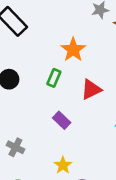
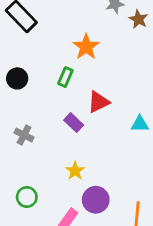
red triangle: (91, 89) -> (98, 102), moved
gray cross: (15, 147) -> (24, 135), moved

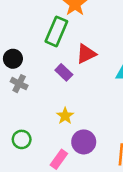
green rectangle: (65, 77) -> (56, 31), size x1.6
black circle: (17, 78) -> (13, 59), moved

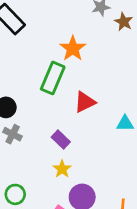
purple rectangle: (64, 72) -> (61, 140), moved

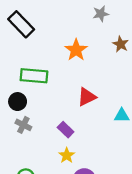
brown star: (124, 22) -> (121, 44), moved
green rectangle: (53, 78) -> (34, 76), moved, turned 72

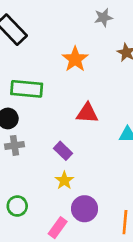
red triangle: (87, 97) -> (87, 113), turned 30
gray cross: (23, 125) -> (15, 145), turned -35

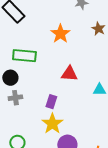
purple rectangle: (63, 151) -> (51, 102), turned 64
yellow star: (64, 180) -> (52, 124), size x1.5

